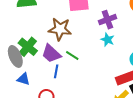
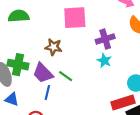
brown star: (60, 29) -> (53, 47), size x0.7
green cross: (28, 47) -> (18, 65), turned -30

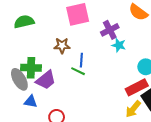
cyan star: (104, 61) -> (119, 45), moved
purple trapezoid: (43, 73) -> (46, 80), moved, turned -75
blue line: (47, 92) -> (81, 60), moved

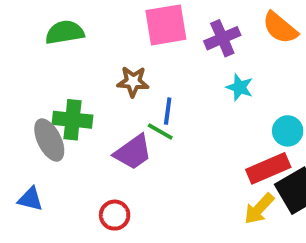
purple cross: (110, 30) -> (222, 38), moved
purple trapezoid: (46, 80) -> (133, 152), moved
blue triangle: (31, 102) -> (30, 199), moved

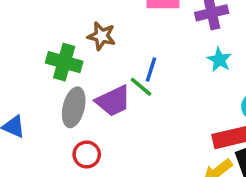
brown star: (133, 82) -> (101, 36), moved
gray ellipse: (49, 140) -> (74, 107), moved, turned 30

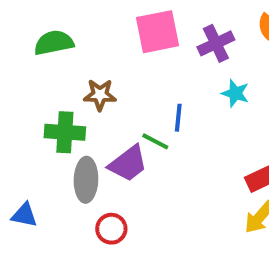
blue line: (151, 70) -> (178, 118), moved

